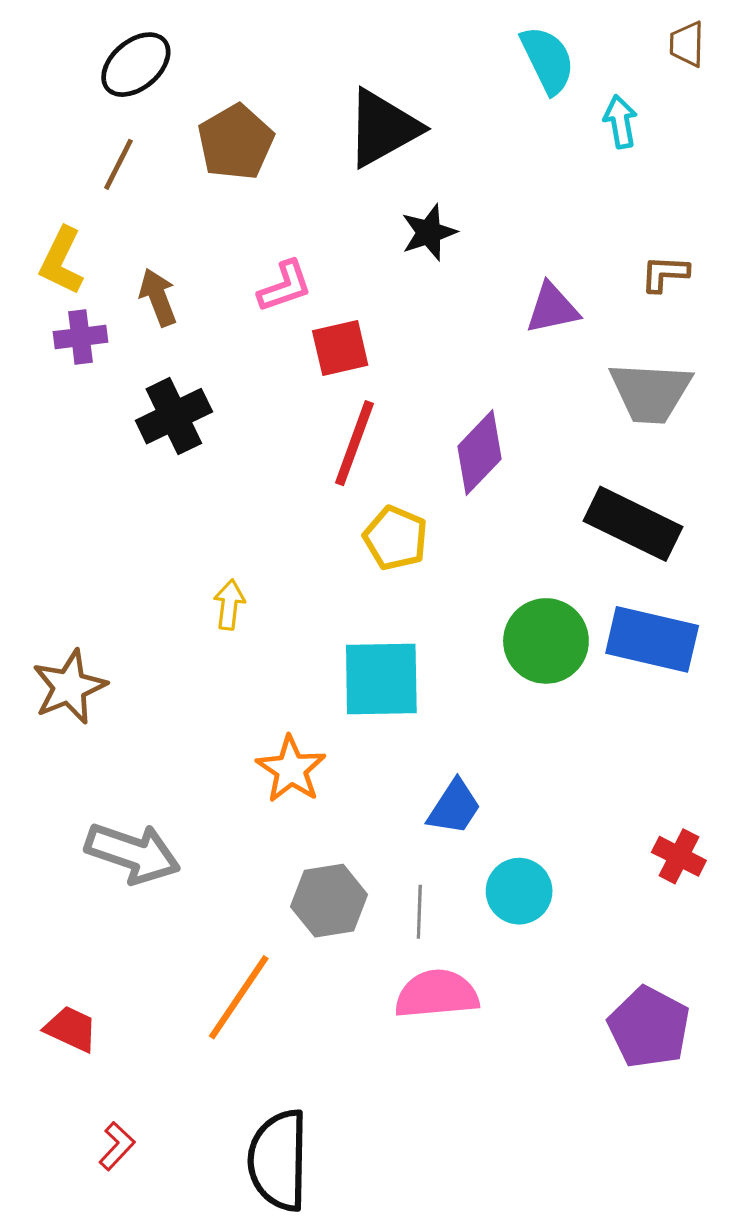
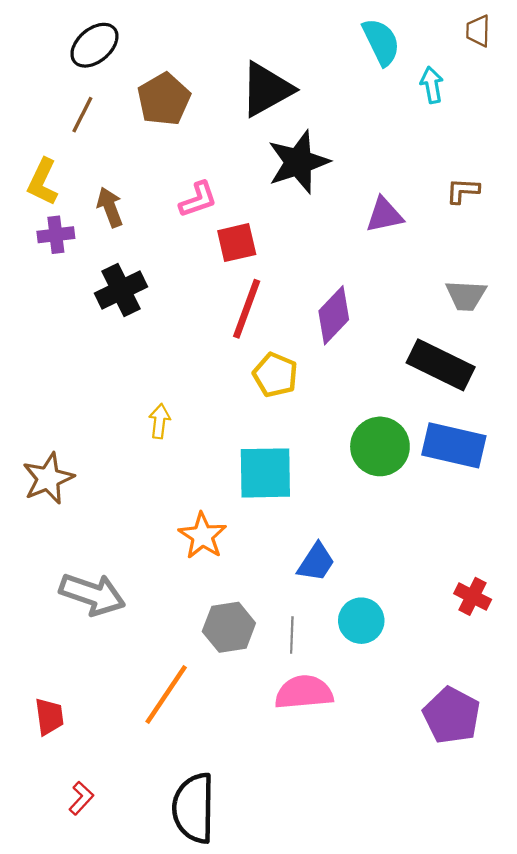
black star: (429, 232) -> (298, 162), size x1.6
gray trapezoid: (650, 392) -> (466, 295), moved, size x0.7
red trapezoid: (71, 1029) -> (49, 717), turned 57

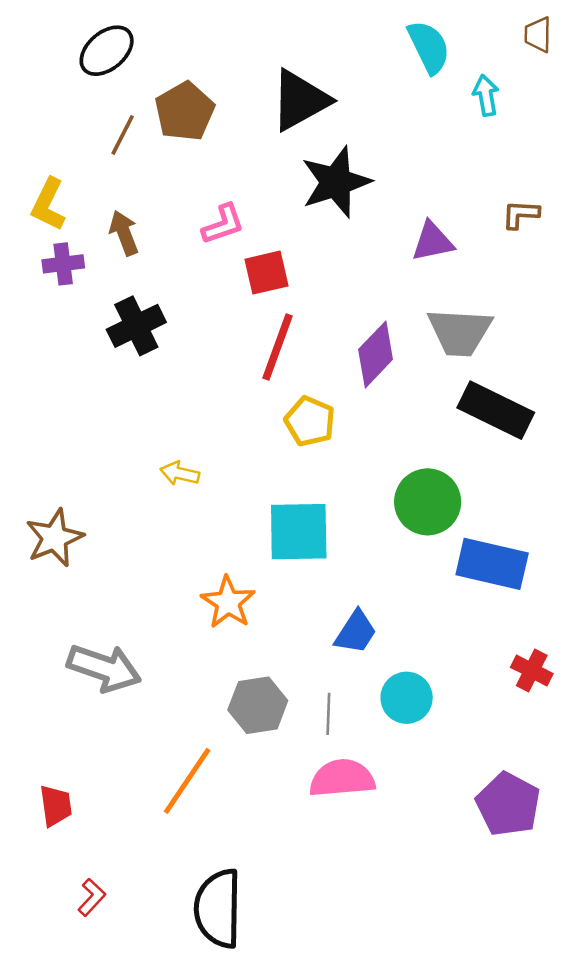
brown line: (82, 115) -> (123, 135), moved
gray trapezoid: (466, 295) -> (460, 332), moved, size x1.4
yellow arrow: (160, 421) -> (180, 473), turned -84
blue rectangle: (454, 445) -> (492, 564), moved

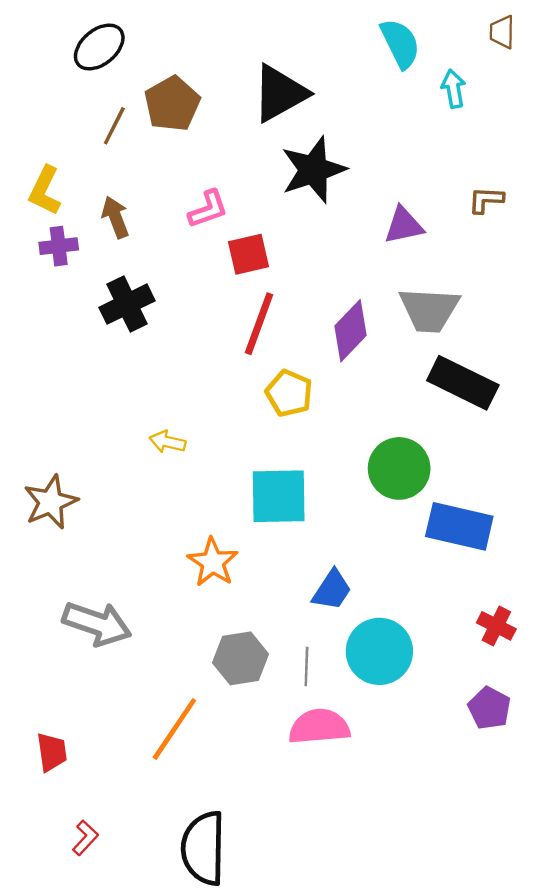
cyan circle: (407, 698) -> (379, 651), size x1.4
purple pentagon: (508, 804) -> (489, 708), moved, size x0.7

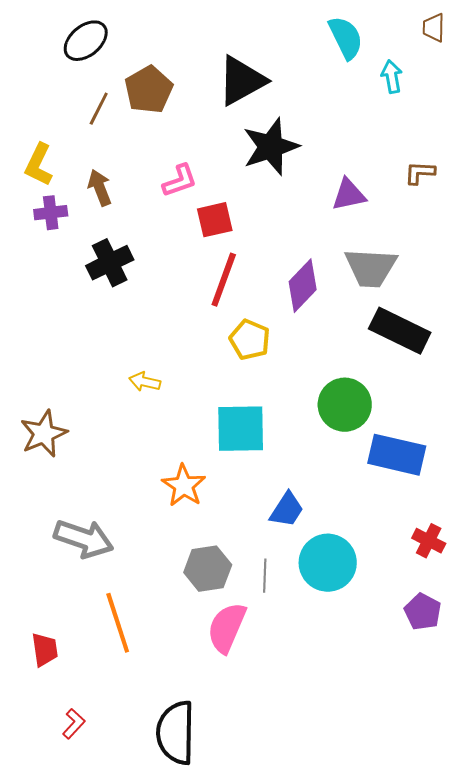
pink semicircle: (319, 727) -> (227, 628), moved, turned -62
orange line: (174, 729) -> (118, 623), moved, turned -52

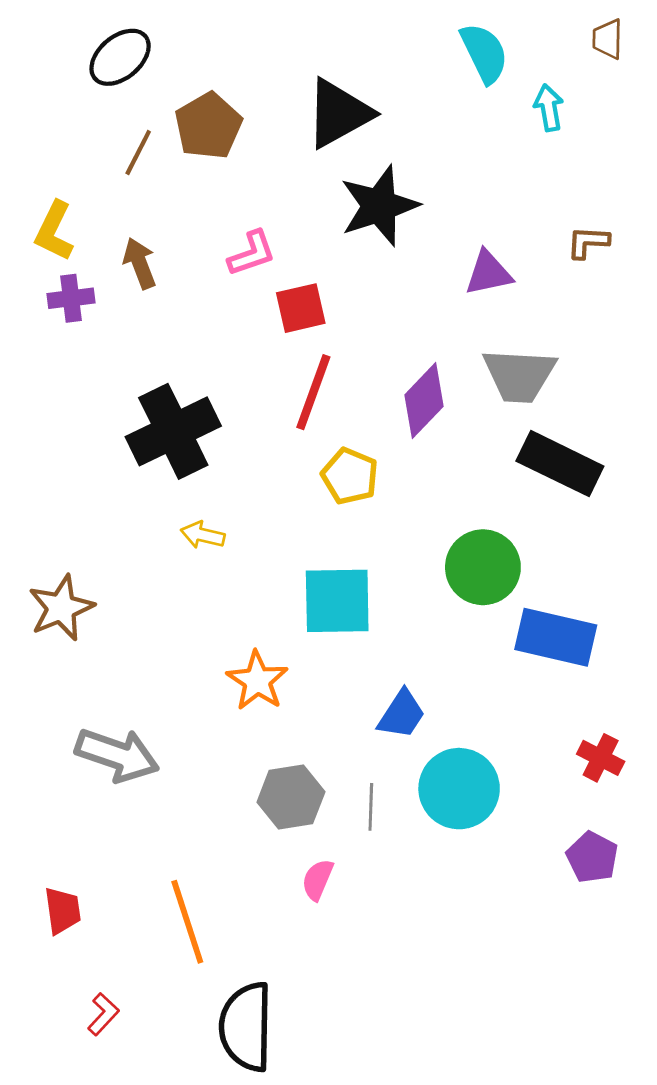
black cross: (110, 263) -> (173, 431), moved, size x1.4
orange line: (118, 623) -> (187, 922), moved
pink semicircle: (227, 628) -> (318, 880), size x0.6

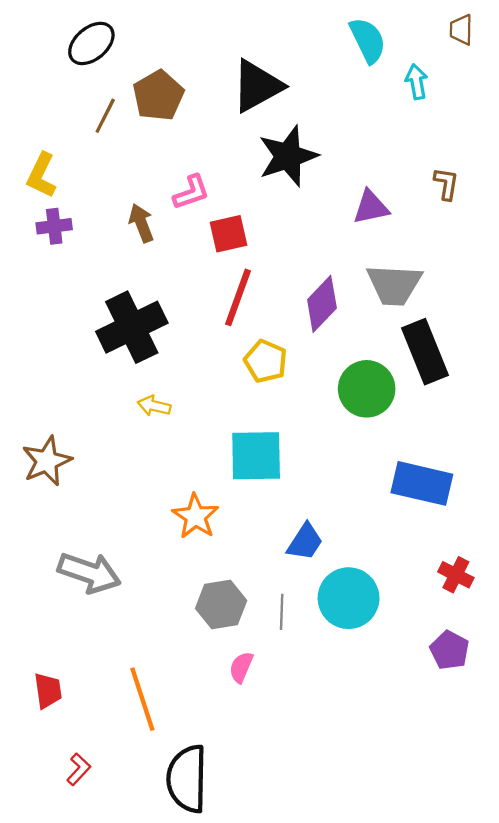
brown L-shape: (588, 242) -> (446, 184), turned 96
brown arrow: (140, 263) -> (141, 223), moved
black rectangle: (560, 464) -> (425, 352), turned 42
green circle: (483, 567) -> (367, 389), moved

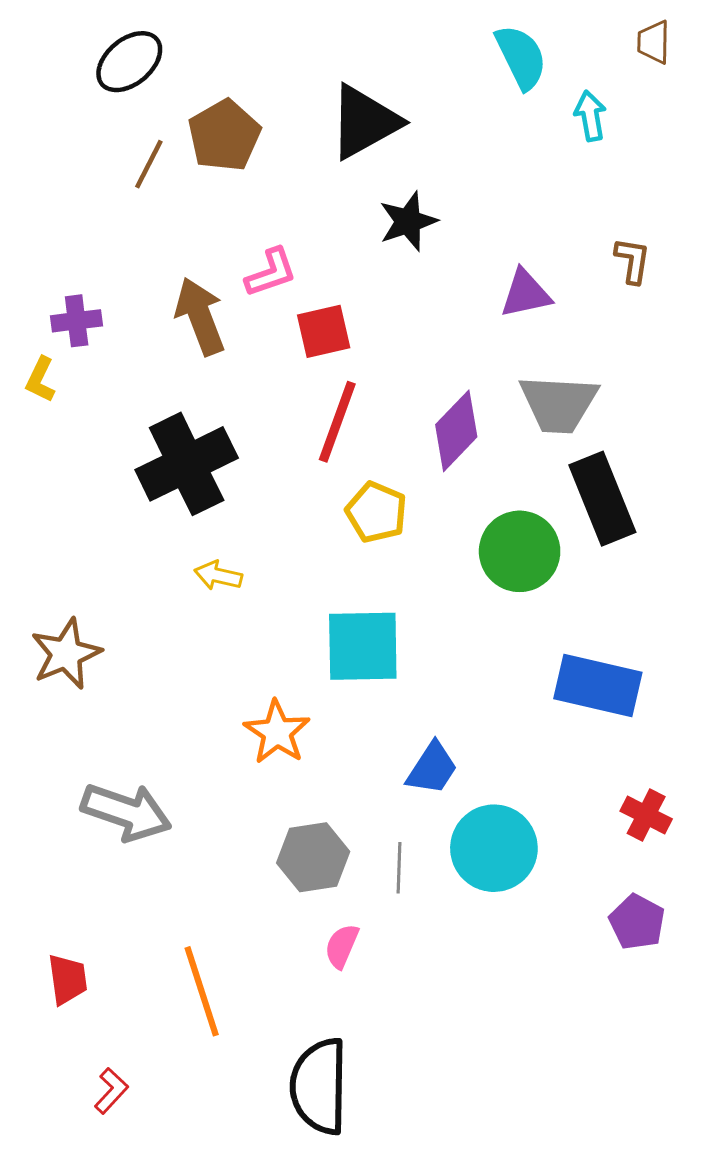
black star: (288, 156) -> (408, 221), size x0.7
yellow L-shape: (41, 175) -> (40, 380), moved, size x0.7
brown arrow: (141, 223) -> (200, 316), size x1.4
black semicircle: (187, 779) -> (319, 1086), moved

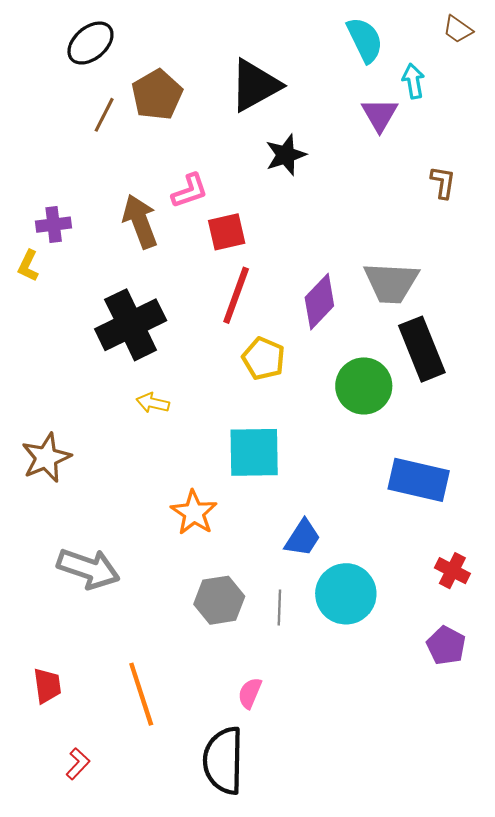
brown trapezoid: (654, 42) -> (458, 29), turned -56
purple triangle: (526, 294) -> (380, 115), moved, turned -48
pink semicircle: (342, 946) -> (250, 693), moved

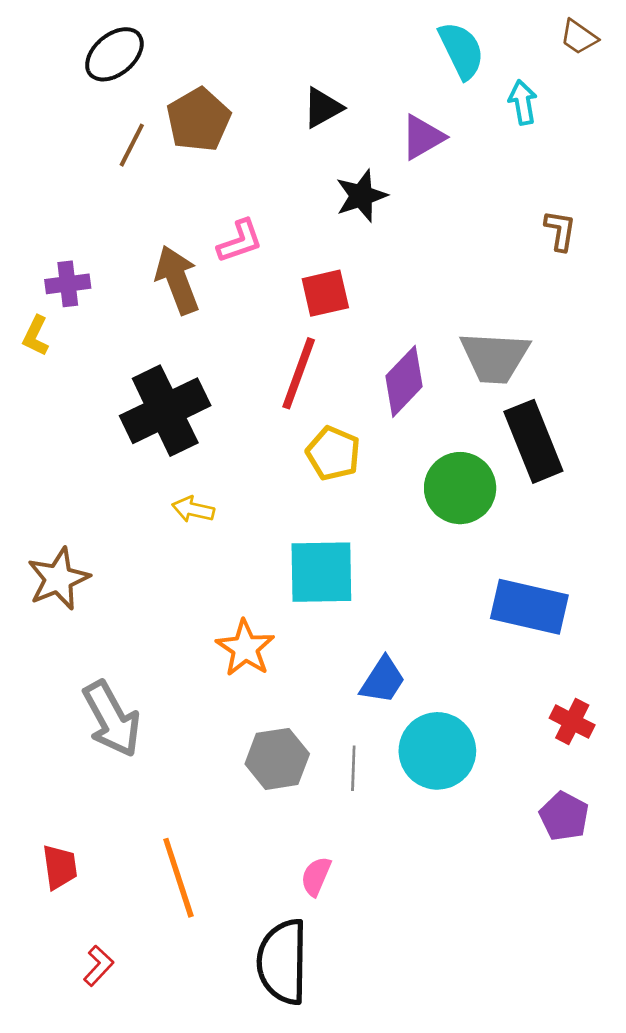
black triangle: (255, 85) -> (323, 108), size x0.6
purple triangle: (380, 115) -> (423, 137), moved, turned 30
red square: (227, 232) -> (325, 293), moved
gray arrow: (88, 569) -> (112, 719), turned 42

